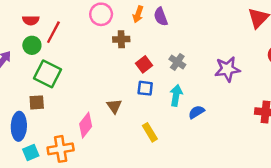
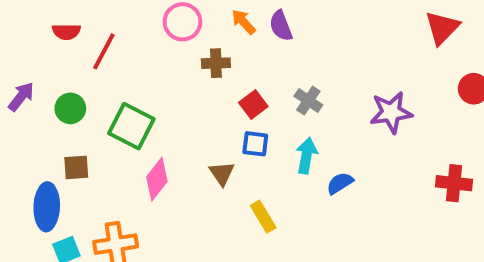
orange arrow: (138, 14) -> (243, 22), turned 119
green circle: (32, 45) -> (70, 108), moved
green square: (47, 74) -> (131, 126), moved
brown triangle: (114, 106) -> (222, 173), moved
pink diamond: (86, 125) -> (157, 179), moved

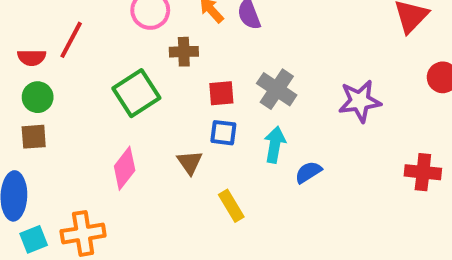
red semicircle: (66, 32) -> (32, 58), moved
gray cross: (308, 101) -> (277, 89), size x1.4
red square: (253, 104) -> (221, 93), turned 32
green square: (131, 126) -> (136, 93), moved, turned 30
brown square: (76, 167) -> (34, 137), moved

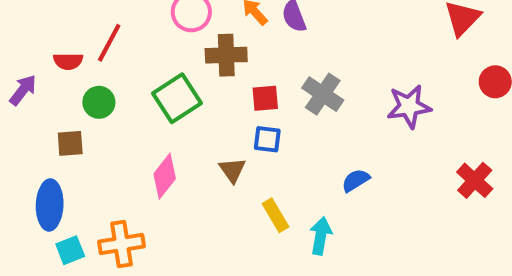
brown cross: (184, 52) -> (226, 55), size x1.4
green circle: (38, 97) -> (99, 102), moved
cyan arrow: (275, 145) -> (321, 236), moved
red cross: (423, 172) -> (475, 180), turned 36

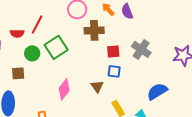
green square: (177, 98) -> (56, 47), moved
blue semicircle: (356, 180) -> (157, 91), size x1.5

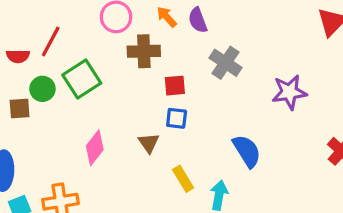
gray cross: (141, 49) -> (226, 63), moved
brown square: (18, 73) -> (20, 108), moved
blue semicircle: (157, 91) -> (247, 151), turned 90

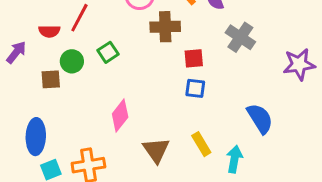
green square: (82, 79) -> (108, 52), size x0.6
brown triangle: (149, 143) -> (156, 150), moved, size x1.4

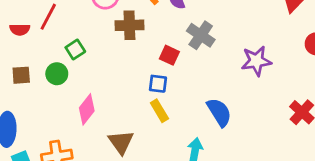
red square: (194, 58) -> (169, 55), moved, turned 30
green circle: (72, 61) -> (57, 74), moved
yellow rectangle: (201, 144) -> (159, 111), moved

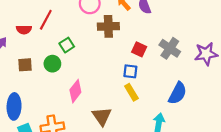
gray cross: (201, 35) -> (170, 48), moved
blue semicircle: (219, 112) -> (178, 93), turned 60

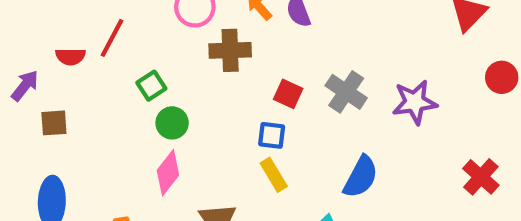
green circle: (52, 64) -> (172, 123), moved
brown square: (25, 65) -> (54, 123), moved

